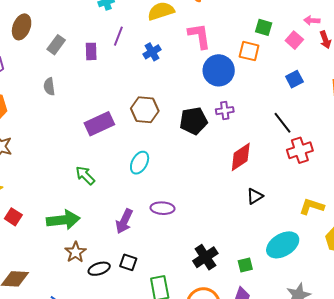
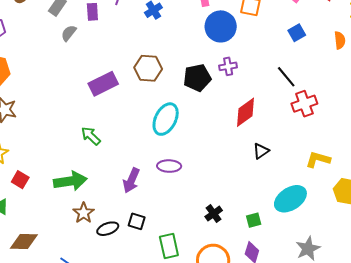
gray semicircle: (49, 87) -> (69, 33), moved, turned 48
cyan ellipse: (140, 163) -> (166, 119), moved, size x1.4
black cross: (205, 257) -> (214, 214), size x0.7

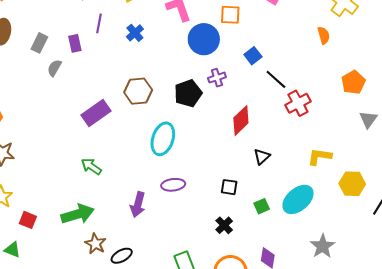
blue square: (297, 33) -> (253, 56), moved
green square: (254, 220) -> (262, 206), moved
black square: (137, 221) -> (229, 187), moved

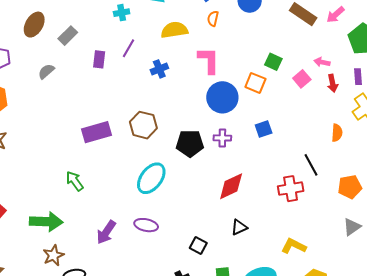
gray rectangle: (39, 43) -> (68, 36), moved
gray semicircle: (54, 68) -> (46, 71), moved
black line: (276, 79) -> (311, 165), moved

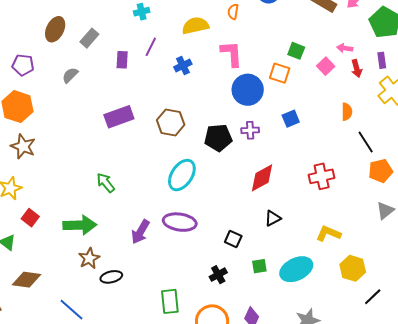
purple rectangle: (96, 132) -> (119, 117), moved
orange semicircle: (337, 133) -> (347, 112), moved
black line: (311, 165) -> (366, 142), moved
purple ellipse: (146, 225) -> (180, 222), size x1.4

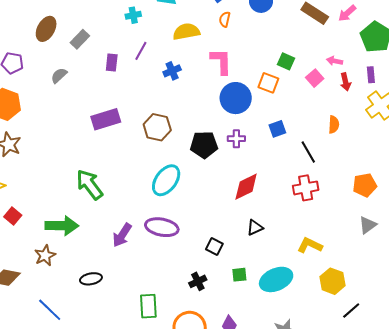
black line: (366, 142) -> (308, 152), moved
green arrow: (106, 183) -> (90, 184), size x1.5
brown star: (89, 258) -> (45, 255), moved

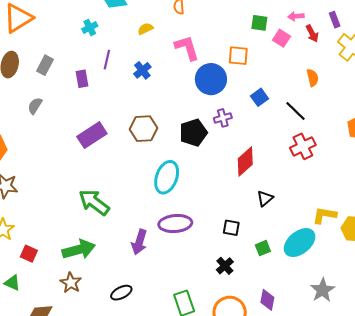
yellow semicircle: (186, 32) -> (145, 29), size x0.6
green square: (286, 61) -> (259, 23), moved
yellow L-shape: (310, 245) -> (324, 215), moved

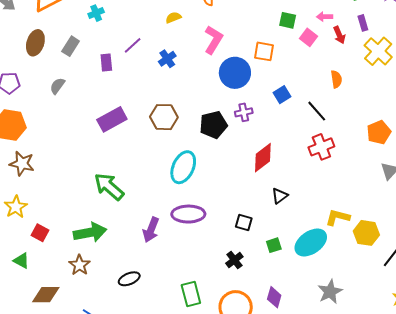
cyan cross: (90, 27) -> (96, 13), moved
pink L-shape: (187, 48) -> (213, 40), turned 44
purple line: (107, 60) -> (133, 45), turned 30

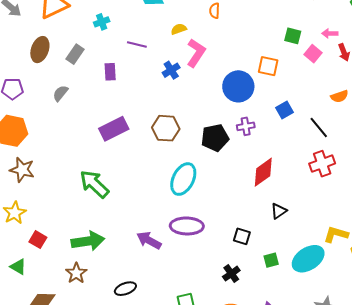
pink L-shape: (213, 40) -> (196, 53), moved
purple line: (133, 45) -> (137, 44), moved, turned 54
orange semicircle: (336, 79) -> (339, 96), turned 78
green arrow: (109, 187) -> (94, 184), moved
purple arrow: (151, 230) -> (149, 240), turned 95

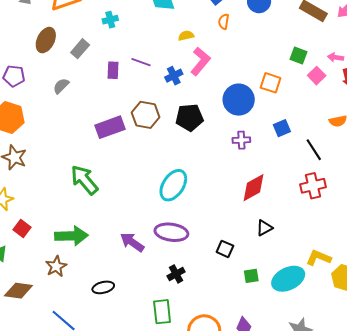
purple line: (137, 44) -> (141, 62), moved
brown hexagon: (166, 128) -> (146, 115), moved
black pentagon: (215, 138) -> (189, 117), moved
black cross: (231, 274) -> (176, 274), moved

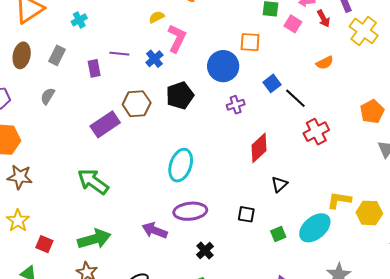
black line: (314, 150) -> (295, 98), moved

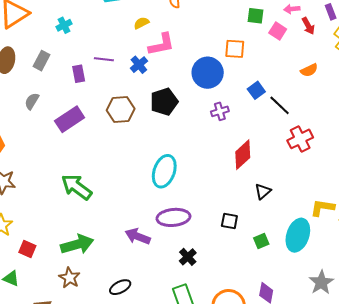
pink L-shape: (177, 38) -> (161, 45), turned 52
purple rectangle: (105, 124) -> (70, 119), moved
cyan ellipse: (315, 228) -> (298, 235), turned -32

